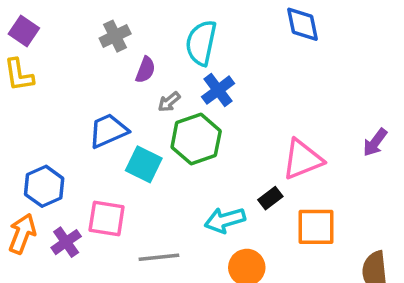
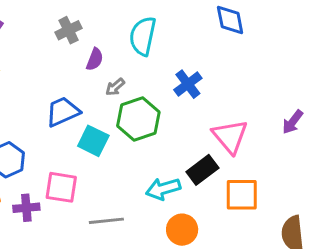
blue cross: (218, 90) -> (188, 84), moved
pink triangle: (302, 159) -> (230, 136), turned -48
black rectangle: (270, 198) -> (202, 170), size x1.5
purple cross: (66, 242) -> (26, 208), turned 30

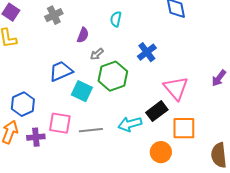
gray cross: (69, 30) -> (54, 15), moved
cyan semicircle: (143, 36) -> (116, 19), size x0.6
gray line: (106, 221) -> (91, 130), moved
orange circle: (182, 230) -> (161, 152), moved

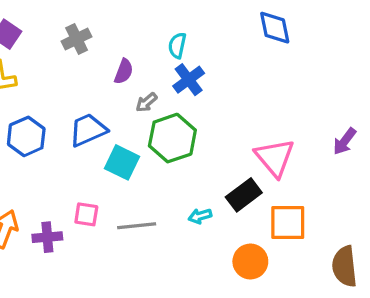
blue cross: (147, 52) -> (189, 80), moved
blue hexagon: (23, 104) -> (26, 136), moved
pink square: (60, 123) -> (86, 214), size x0.7
cyan arrow: (130, 124) -> (200, 216), size x0.6

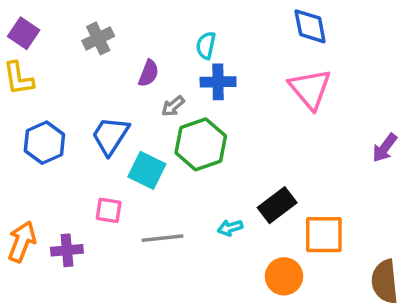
blue cross: (189, 80) -> (218, 82), turned 36
blue trapezoid: (88, 130) -> (110, 136), turned -33
pink triangle: (275, 158) -> (310, 89), moved
pink square: (86, 214) -> (109, 210), moved

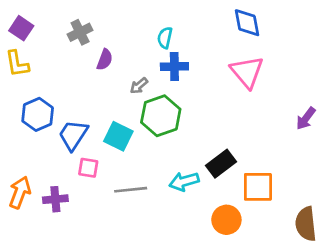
purple semicircle: (149, 73) -> (105, 60), moved
blue trapezoid: (110, 136) -> (73, 135), moved
cyan arrow: (230, 228) -> (184, 181), size x1.5

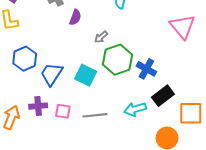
blue cross: (174, 66) -> (146, 69), moved, turned 30
pink square: (88, 168) -> (63, 111), moved
purple cross: (55, 199) -> (38, 106), moved

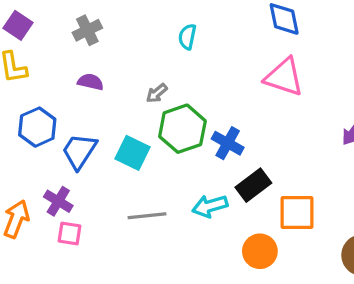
purple semicircle: (75, 17) -> (91, 82), moved, turned -98
pink triangle: (182, 27) -> (284, 77), turned -32
purple cross: (38, 106) -> (58, 201), turned 36
pink square: (63, 111) -> (70, 233), moved

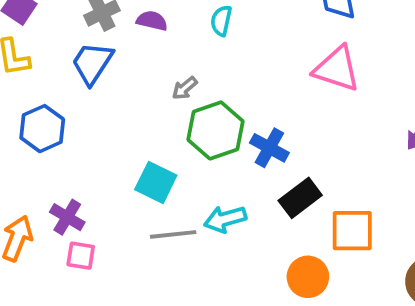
purple semicircle: (91, 82) -> (152, 21), moved
blue trapezoid: (79, 151) -> (92, 63), moved
cyan square: (132, 153) -> (156, 182), moved
cyan arrow: (210, 206) -> (225, 219), moved

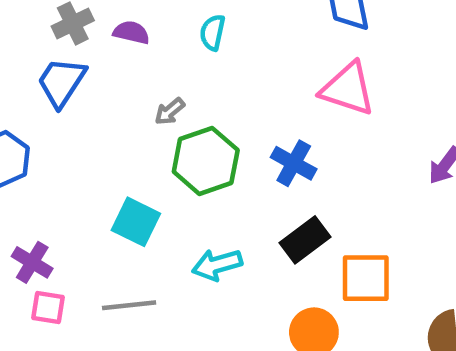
blue cross: (269, 148) -> (294, 163), moved
gray line: (173, 234) -> (129, 305), moved

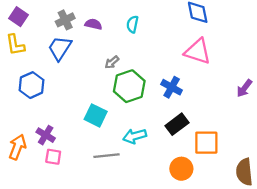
gray line: (129, 305) -> (106, 156), moved

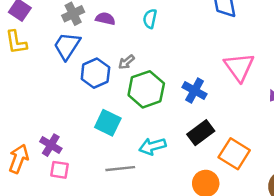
pink triangle: (198, 51) -> (239, 67), moved, turned 36
blue hexagon: (31, 85) -> (95, 73), moved
orange square: (206, 143) -> (234, 154), turned 32

